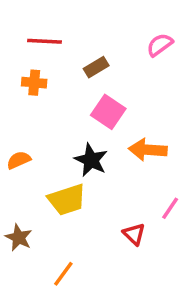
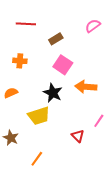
orange cross: (34, 83) -> (20, 61), moved

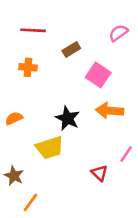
orange cross: (20, 61) -> (28, 67), moved
pink square: (63, 65) -> (98, 75), moved
orange line: (37, 159) -> (31, 202), moved

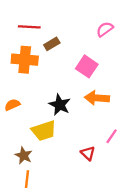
brown rectangle: (71, 49) -> (52, 44), moved
orange cross: (28, 67) -> (25, 60), size x1.6
brown star: (14, 176) -> (24, 155), moved
orange line: (31, 202) -> (27, 179), turned -30

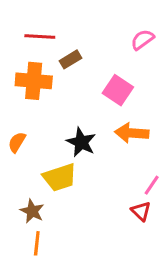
orange semicircle: (12, 105) -> (17, 142), turned -35
red triangle: (88, 153) -> (141, 211), moved

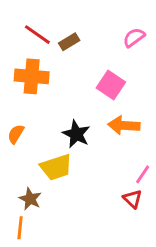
red line: (40, 36) -> (37, 35), turned 32
brown rectangle: (70, 59) -> (69, 42), moved
orange line: (37, 243) -> (20, 228), moved

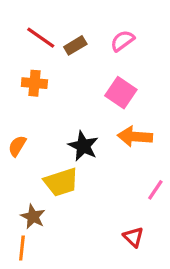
pink semicircle: (134, 37) -> (122, 41), moved
orange cross: (32, 76) -> (34, 83), size x0.7
red triangle: (133, 199) -> (133, 237), moved

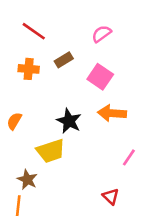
brown rectangle: (75, 45) -> (64, 60), moved

